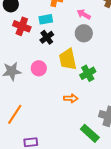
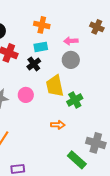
pink arrow: (84, 14) -> (71, 41), turned -32
cyan rectangle: (46, 19) -> (41, 47), moved

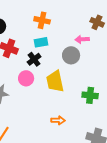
pink arrow: (71, 41) -> (82, 39), moved
pink circle: (26, 95) -> (26, 78), moved
green cross: (75, 100) -> (90, 95), moved, turned 35

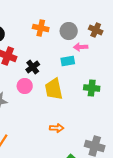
cyan rectangle: (41, 42) -> (68, 61), moved
gray circle: (71, 55) -> (69, 31), moved
green cross: (90, 95) -> (92, 88), moved

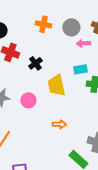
cyan rectangle: (68, 61) -> (80, 69), moved
pink circle: (25, 86) -> (28, 100), moved

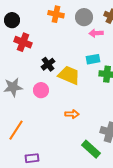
black cross: (35, 63) -> (48, 64), moved
yellow trapezoid: (56, 85) -> (69, 75), turned 125

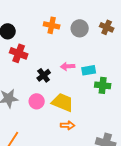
pink arrow: (96, 33) -> (68, 66), moved
yellow trapezoid: (69, 75) -> (63, 102), moved

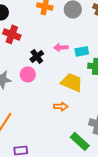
pink circle: (37, 101) -> (28, 74), moved
yellow trapezoid: (63, 102) -> (72, 82), moved

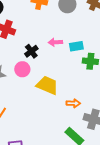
yellow trapezoid: (72, 82) -> (47, 85), moved
orange arrow: (61, 106) -> (73, 103), moved

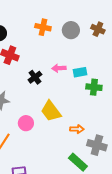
pink circle: (22, 69) -> (26, 123), moved
yellow trapezoid: (47, 85) -> (51, 111), turned -150

